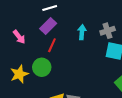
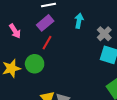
gray cross: (108, 31) -> (104, 34), turned -32
cyan arrow: (82, 32) -> (79, 21), moved

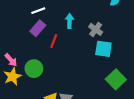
pink arrow: (15, 31) -> (11, 60), moved
red line: (47, 43) -> (54, 41), moved

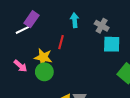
white line: (38, 11) -> (23, 30), moved
purple rectangle: (38, 28) -> (31, 19), moved
yellow star: (12, 76) -> (43, 57), moved, turned -30

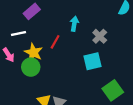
white line: (23, 30) -> (18, 34), moved
cyan square: (112, 44) -> (93, 61), moved, turned -30

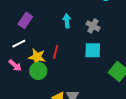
red line: (55, 42) -> (56, 52), moved
cyan square: (93, 61) -> (93, 50), turned 30

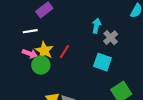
cyan arrow: (67, 21) -> (96, 26), moved
pink arrow: (15, 65) -> (30, 54), moved, turned -40

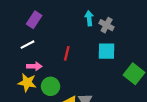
yellow star: (44, 51) -> (27, 83), moved
green circle: (41, 65) -> (50, 86), moved

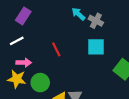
cyan arrow: (89, 18) -> (78, 14), turned -40
red line: (67, 53) -> (56, 49), turned -40

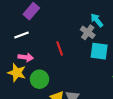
cyan arrow: (78, 14) -> (97, 20), moved
gray cross: (96, 21) -> (88, 32), moved

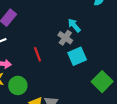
cyan square: (99, 51) -> (77, 56), turned -30

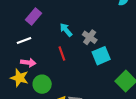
cyan arrow: (74, 25) -> (66, 30), moved

